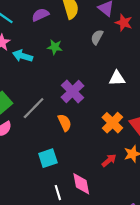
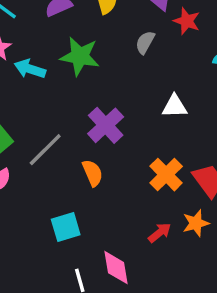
green star: (55, 47) -> (80, 56), size x1.6

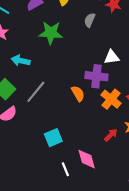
cyan arrow: (30, 69) -> (21, 61), moved
purple cross: (106, 125) -> (96, 76), moved, turned -35
orange semicircle: (93, 173) -> (78, 94), moved

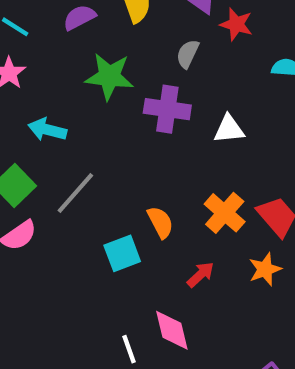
purple cross: (96, 76) -> (167, 109), moved
orange semicircle: (78, 94) -> (160, 222), moved
red arrow: (111, 135) -> (201, 275), moved
cyan square: (53, 138) -> (122, 253), moved

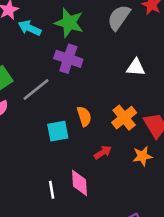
gray semicircle: (188, 54) -> (119, 17), size x1.5
purple cross: (167, 109) -> (68, 59), moved
cyan arrow: (47, 130) -> (30, 28), moved

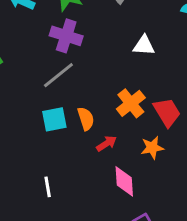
gray line: (36, 90) -> (58, 75), moved
orange semicircle: (84, 116) -> (86, 119), moved
pink diamond: (80, 183) -> (124, 181), moved

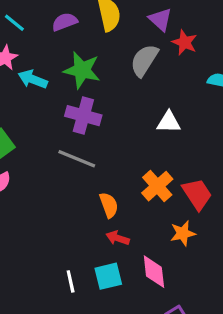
gray line: (58, 75) -> (77, 159), turned 64
cyan square: (54, 119) -> (108, 276), moved
red arrow: (107, 144) -> (118, 238), moved, turned -126

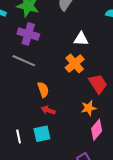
orange cross: (157, 186) -> (75, 63), moved
pink diamond: (154, 272) -> (97, 130), moved, turned 45

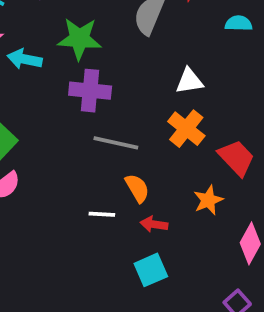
gray line: (24, 61) -> (116, 143), moved
orange star: (89, 108) -> (208, 200), moved
white line: (19, 137) -> (102, 214), moved, turned -64

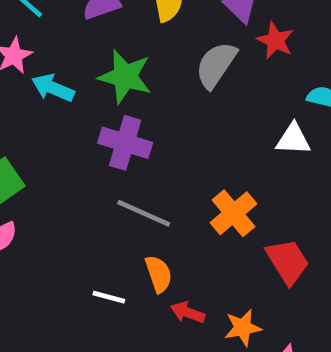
white triangle: (189, 81) -> (293, 139), moved
orange star: (208, 200) -> (243, 328), moved
red arrow: (154, 224) -> (188, 312), moved

